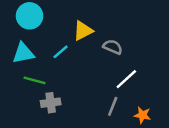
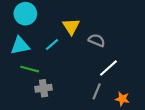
yellow triangle: (83, 31) -> (71, 26), turned -36

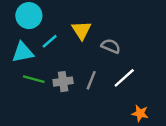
cyan line: (52, 45) -> (50, 41), moved
gray cross: (43, 88) -> (63, 82), moved
gray line: (97, 91) -> (91, 80), moved

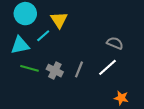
yellow triangle: (81, 30) -> (59, 20), moved
gray semicircle: (111, 46) -> (115, 43), moved
gray cross: (63, 82) -> (55, 71), turned 35

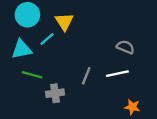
white line: (108, 67) -> (117, 74), turned 30
gray cross: (55, 71) -> (55, 93), moved, turned -35

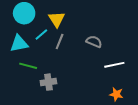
gray semicircle: (125, 47) -> (94, 42), moved
white line: (117, 74) -> (114, 65), moved
gray line: (86, 76) -> (60, 42), moved

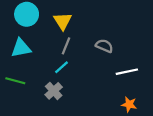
cyan line: (41, 34) -> (62, 67), moved
green line: (28, 66) -> (15, 81), moved
gray cross: (48, 82) -> (54, 91), turned -35

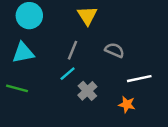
yellow triangle: (63, 21) -> (87, 16), moved
gray cross: (54, 91) -> (87, 91), moved
orange star: (129, 104) -> (127, 104), moved

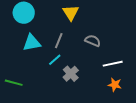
cyan triangle: (23, 53) -> (32, 43), moved
green line: (17, 88) -> (14, 83), moved
orange star: (127, 104) -> (115, 85), moved

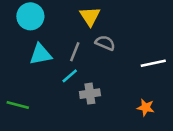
gray semicircle: (93, 41) -> (105, 43), moved
white line: (113, 64) -> (153, 63), moved
gray cross: (71, 74) -> (90, 94), turned 35

